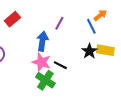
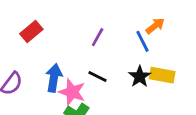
blue arrow: (42, 41) -> (54, 78), moved
black line: (60, 65) -> (98, 77), moved

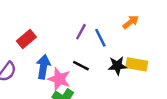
red rectangle: (31, 32) -> (26, 39), moved
blue line: (143, 41) -> (100, 38), moved
black star: (140, 77) -> (117, 66), turned 30

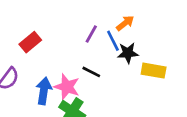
orange arrow: (131, 22) -> (125, 23), moved
black star: (117, 66) -> (128, 53), moved
blue arrow: (43, 67) -> (44, 91), moved

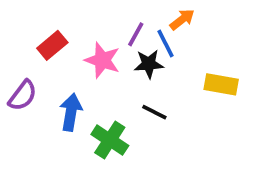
black star: (128, 53) -> (149, 64), moved
black line: (91, 72) -> (154, 112), moved
pink star: (67, 87) -> (102, 60), moved

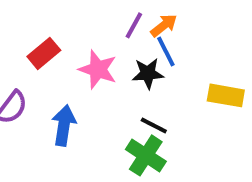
orange arrow: (182, 19) -> (164, 25), moved
purple line: (136, 34) -> (134, 25), moved
green cross: (110, 140) -> (146, 155), moved

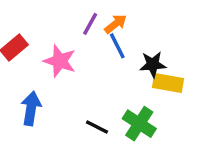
black star: (148, 73) -> (153, 64), moved
black line: (154, 125) -> (97, 127), moved
green cross: (146, 155) -> (139, 124), moved

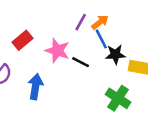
black star: (153, 64) -> (115, 54), moved
black line: (97, 127) -> (81, 62), moved

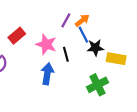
black line: (81, 62) -> (66, 54), turned 48
blue arrow: (35, 87) -> (47, 74), moved
green cross: (118, 98) -> (98, 85), turned 30

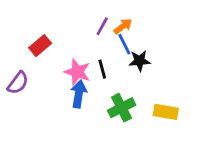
pink star: (46, 44) -> (77, 72), moved
yellow rectangle: (116, 59) -> (166, 112), moved
green cross: (98, 85) -> (122, 108), moved

